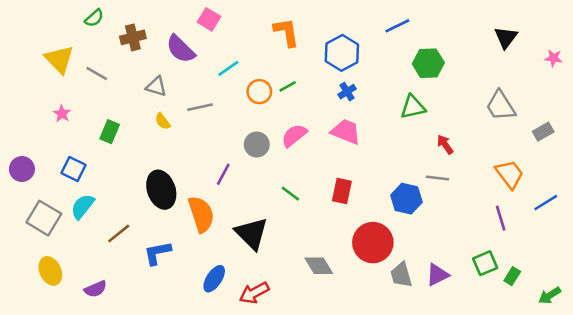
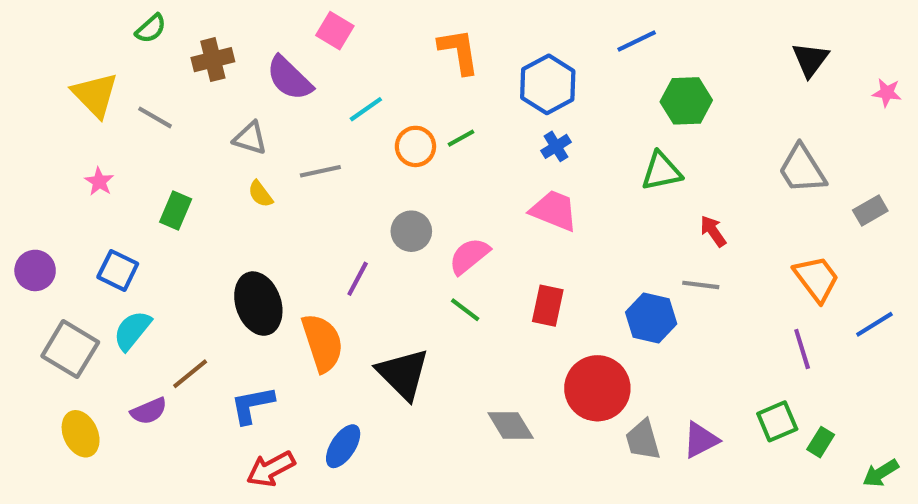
pink semicircle: (294, 135) -> (469, 256), moved
purple semicircle: (95, 289) -> (149, 411), moved
red arrow: (254, 293) -> (271, 469), moved

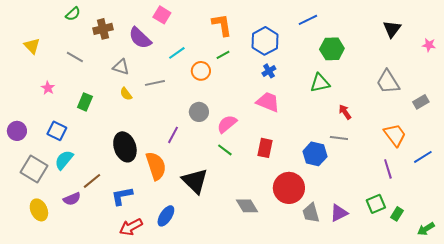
yellow triangle: (95, 95) -> (32, 46), moved, size x0.7
green line: (461, 138) -> (223, 55), moved

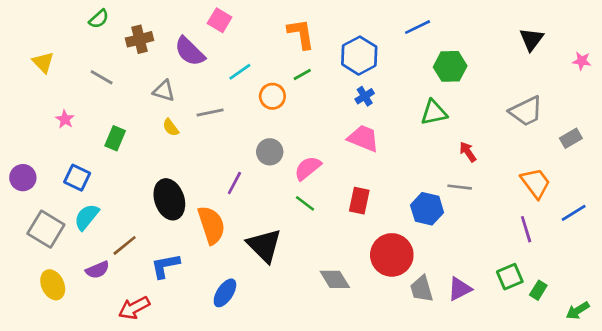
gray trapezoid: (388, 82) -> (526, 111), turned -84
red arrow: (131, 227) -> (134, 308), moved

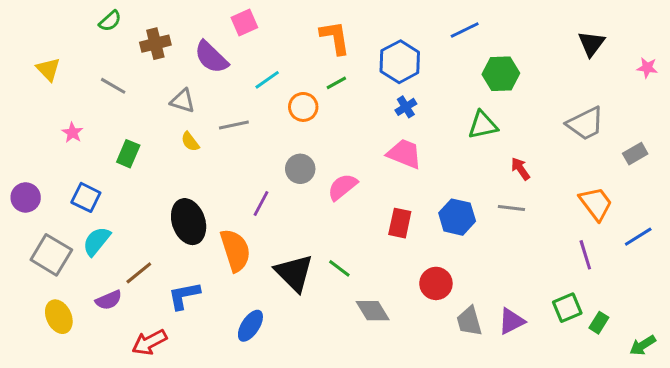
pink square: (220, 20) -> (244, 22), turned 35
green line: (305, 203) -> (339, 268), moved
blue hexagon: (427, 209) -> (457, 217), moved
red circle: (392, 255) -> (436, 283), size x0.7

